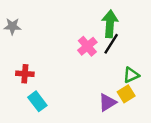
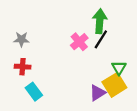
gray star: (12, 26) -> (21, 39), moved
green triangle: (131, 75) -> (119, 68), turned -35
yellow square: (126, 94) -> (114, 85), size x1.5

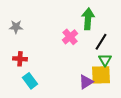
gray star: (21, 39) -> (16, 27), moved
black line: (101, 39) -> (101, 42), moved
yellow square: (114, 85) -> (101, 75), turned 30

